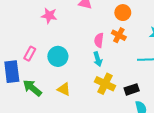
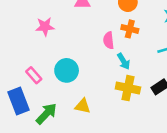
pink rectangle: (30, 54) -> (34, 75), turned -56
cyan arrow: (98, 59) -> (124, 61), moved
green arrow: (32, 88) -> (46, 114), turned 108

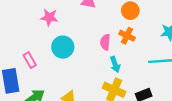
cyan circle: (67, 70) -> (63, 47), moved

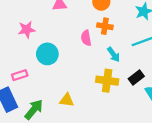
pink rectangle: (30, 60) -> (20, 75), turned -63
cyan arrow: (115, 64) -> (114, 55), moved

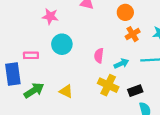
orange cross: (105, 26) -> (133, 34), moved, turned 32
pink semicircle: (86, 38) -> (99, 56), moved
cyan arrow: (114, 55) -> (121, 64), turned -96

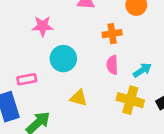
orange cross: (133, 34) -> (112, 34), moved, turned 32
yellow triangle: (66, 91) -> (79, 98), moved

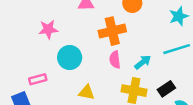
orange cross: (112, 34) -> (112, 31), size x1.5

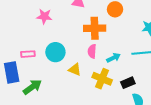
cyan circle: (70, 58) -> (55, 52), moved
yellow triangle: (87, 92) -> (75, 70), moved

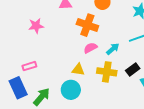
orange cross: (95, 28) -> (87, 25), turned 35
pink semicircle: (92, 51) -> (90, 48), turned 72
cyan circle: (55, 52) -> (71, 90), moved

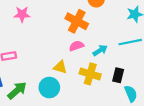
black rectangle: (133, 69) -> (118, 75), turned -48

